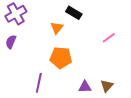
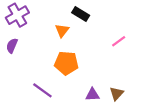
purple line: (39, 83) -> (42, 90), turned -66

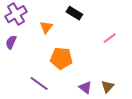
orange triangle: (62, 30) -> (46, 27), moved
purple triangle: (93, 95) -> (85, 88), turned 40

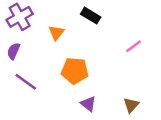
purple line: (39, 83) -> (26, 82), moved
purple triangle: (85, 88) -> (88, 104), moved

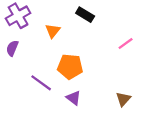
purple line: (26, 82) -> (41, 83), moved
purple triangle: (88, 104) -> (74, 98), moved

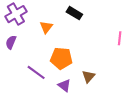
pink line: (126, 44) -> (120, 38), moved, turned -48
brown triangle: (123, 99) -> (88, 76), moved

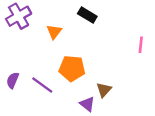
purple semicircle: (11, 42) -> (13, 80), moved
purple triangle: (64, 86) -> (87, 104), moved

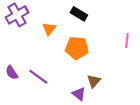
orange pentagon: (72, 68) -> (77, 48), moved
purple semicircle: (13, 80) -> (12, 73), turned -56

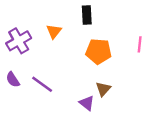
black rectangle: (79, 14) -> (87, 15), turned 56
purple cross: (17, 15) -> (19, 41), moved
orange pentagon: (77, 48) -> (99, 51), moved

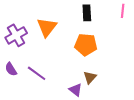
black rectangle: (87, 15) -> (87, 13), moved
orange triangle: (54, 31) -> (47, 27), size x1.5
pink line: (140, 44) -> (123, 11), moved

